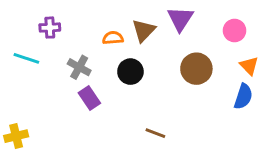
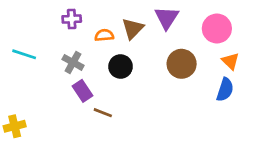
purple cross: (50, 28) -> (72, 19), moved
pink circle: (235, 31) -> (217, 28), size x1.4
brown line: (155, 133) -> (103, 113), moved

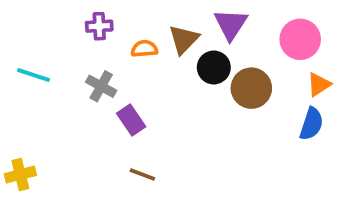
orange triangle: (230, 61) -> (319, 84), turned 42
black circle: (121, 67) -> (214, 67), moved
purple rectangle: (83, 91) -> (131, 120), moved
brown line: (103, 113) -> (142, 175), moved

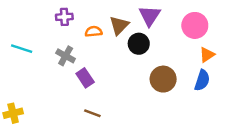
brown circle: (251, 88) -> (163, 79), moved

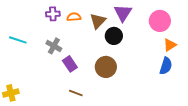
orange semicircle: (94, 32) -> (74, 17), moved
brown circle: (163, 79) -> (106, 67), moved

